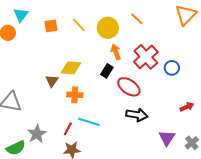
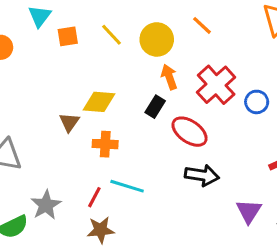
cyan triangle: (21, 15) -> (40, 16), moved

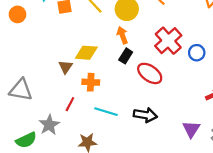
orange arrow: (169, 77) -> (122, 35), moved
black arrow: (202, 175) -> (145, 115), moved
red line: (94, 197) -> (70, 104), moved

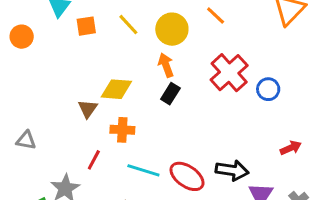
red ellipse: (150, 73) -> (187, 176), moved
gray triangle: (21, 90) -> (26, 140), size x0.6
black arrow: (145, 115) -> (232, 170), moved

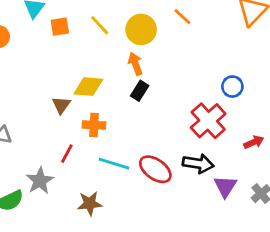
red cross: (229, 73) -> (208, 121), moved

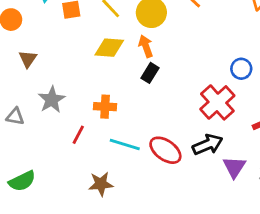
yellow diamond: (88, 87) -> (109, 48), moved
brown triangle: (61, 105) -> (28, 59), moved
black arrow: (198, 164) -> (208, 145), turned -32
gray star: (40, 181) -> (52, 100), moved

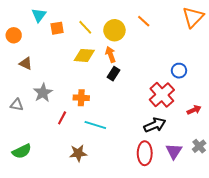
brown triangle: (28, 59) -> (26, 64), turned -40
red ellipse: (165, 150) -> (145, 153), moved, turned 55
purple triangle: (234, 167) -> (174, 151), moved

